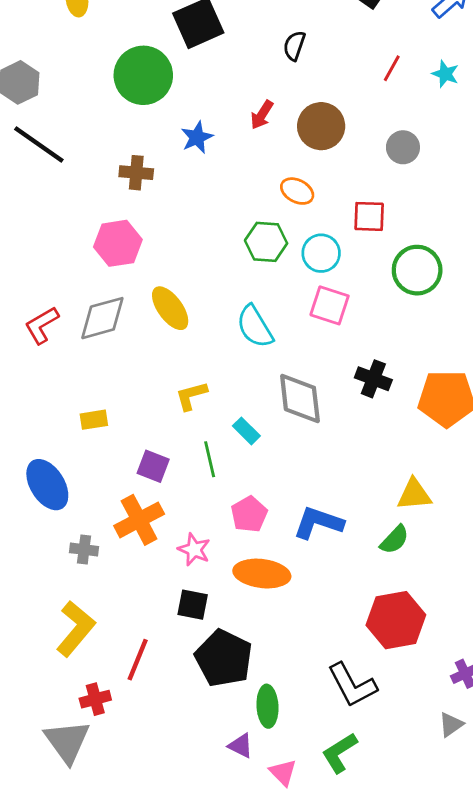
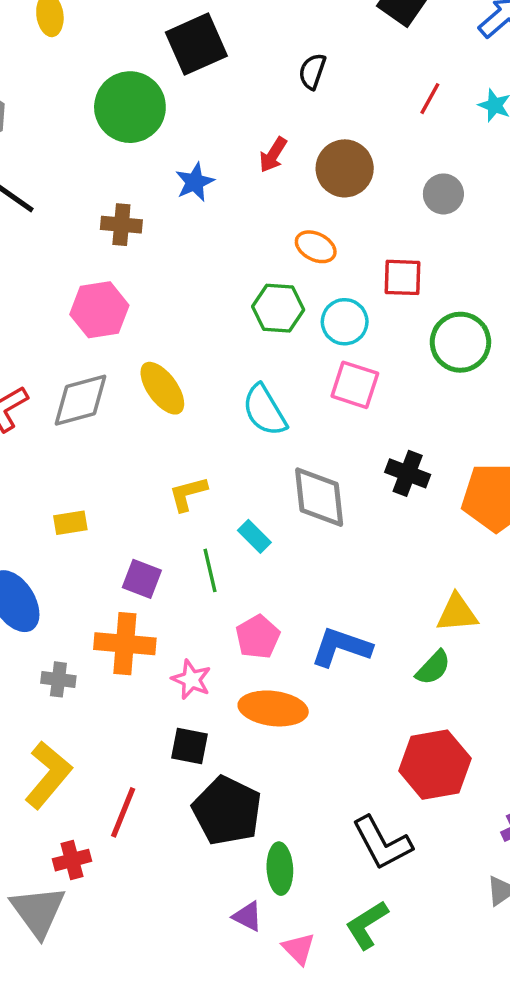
orange cross: (139, 520) -> (125, 644), turned 33

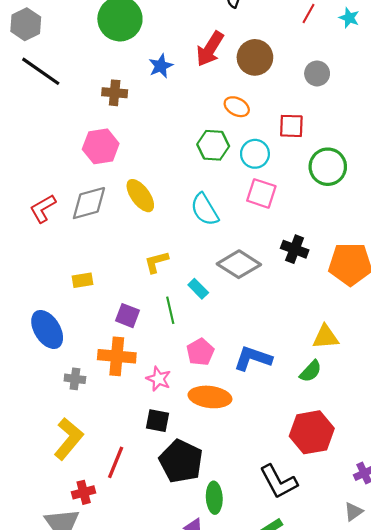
red arrow: (273, 155) -> (210, 49), size x1.6
gray diamond: (319, 497) -> (239, 264), turned -51

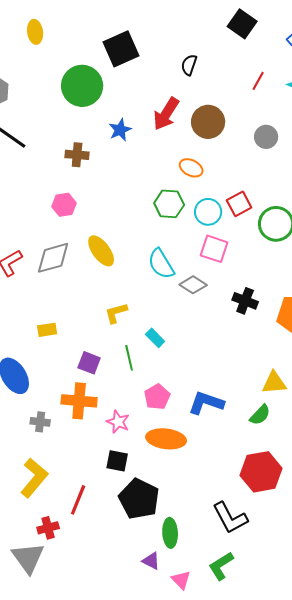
red square: (291, 126) -> (239, 204), moved, turned -30
pink hexagon: (101, 146) -> (64, 205), size x0.7
gray diamond: (239, 264) -> (193, 285), moved, size x0.7

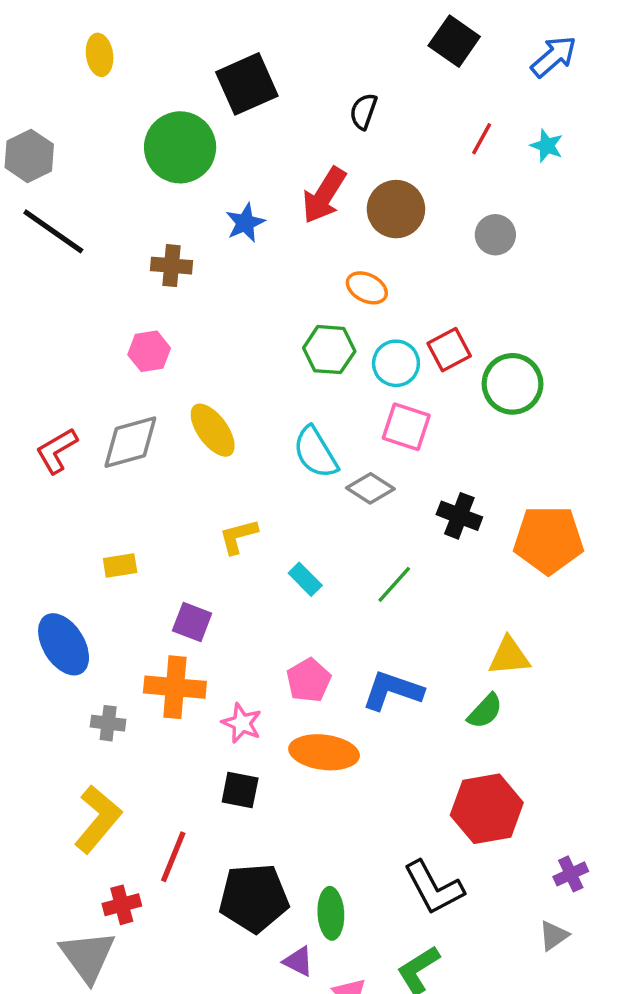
green line: (129, 358) -> (394, 584), moved, turned 55
black pentagon: (139, 499) -> (254, 898), moved, turned -30

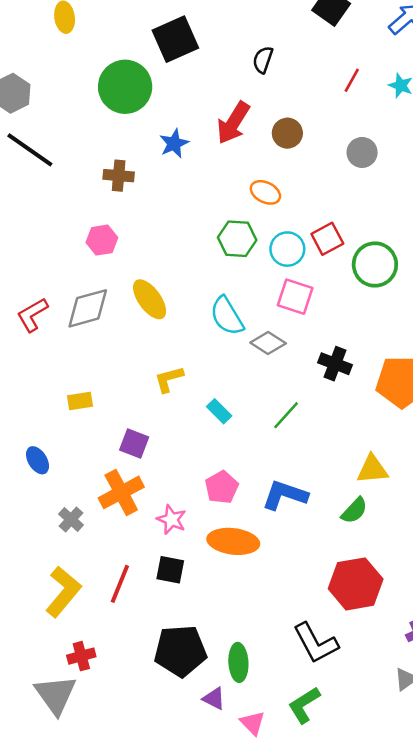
brown circle: (396, 209) -> (287, 133), size x0.7
blue ellipse: (64, 644) -> (38, 460), size x0.6
orange cross: (175, 687) -> (121, 492), turned -33
gray cross: (108, 723) -> (71, 520), turned 35
red line: (173, 857) -> (120, 584), moved

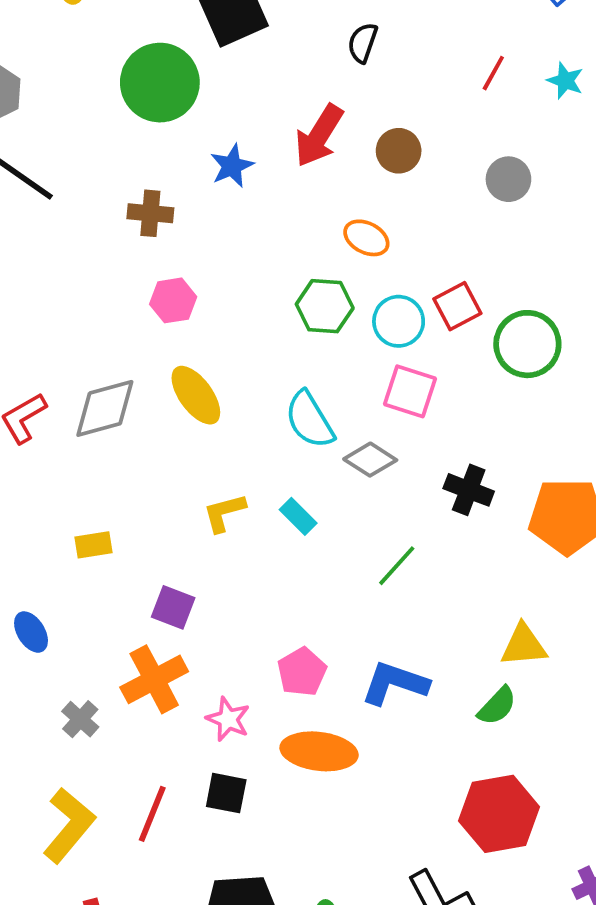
pink hexagon: (102, 240) -> (173, 300), moved
cyan rectangle: (219, 411) -> (298, 516), moved

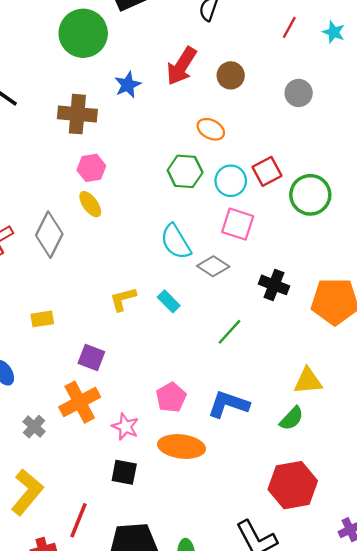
brown cross: (150, 213) -> (77, 114), size x1.4
yellow ellipse: (196, 395) -> (90, 204), moved, size x0.7
gray diamond: (105, 408) -> (49, 235), turned -48
red line: (152, 814) -> (79, 520), moved

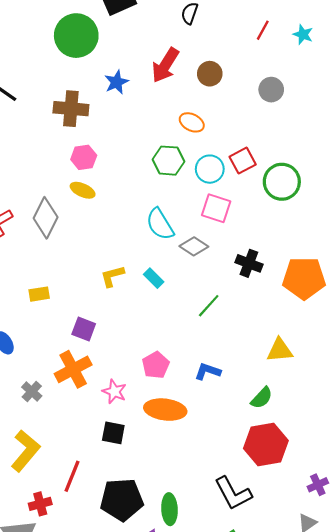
yellow ellipse: (90, 204) -> (83, 190), turned -30
blue L-shape: (228, 404) -> (208, 371), size x0.7
green semicircle: (292, 418) -> (262, 398), moved

